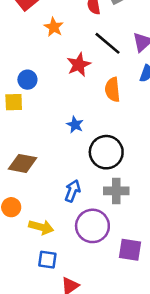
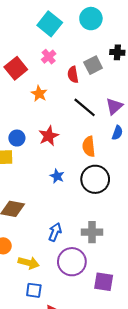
red star: (79, 65) -> (49, 136), moved
black circle: (106, 152) -> (95, 179), moved

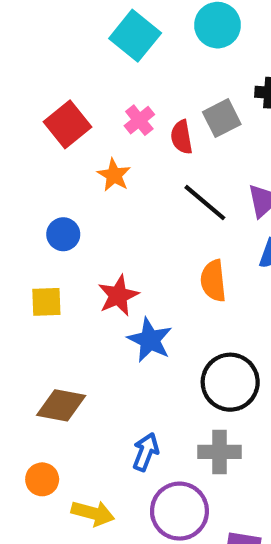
pink cross: (49, 57) -> (139, 120), moved
red star: (49, 136) -> (118, 296), moved
blue circle: (17, 138) -> (63, 234), moved
blue star: (57, 176) -> (150, 340), size x1.5
black circle: (95, 179) -> (230, 382), moved

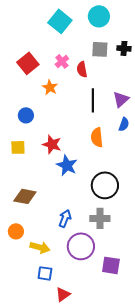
gray square: (222, 118) -> (100, 49), moved, turned 30
black line: (205, 203) -> (93, 100), turned 50
red star: (118, 296) -> (52, 144), turned -30

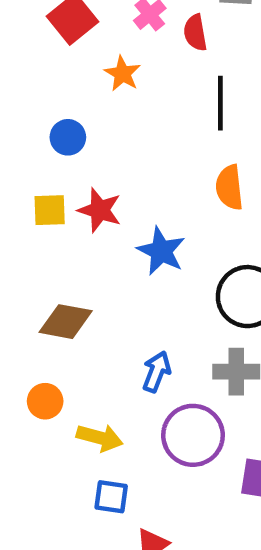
red star: (52, 144) -> (100, 210), moved

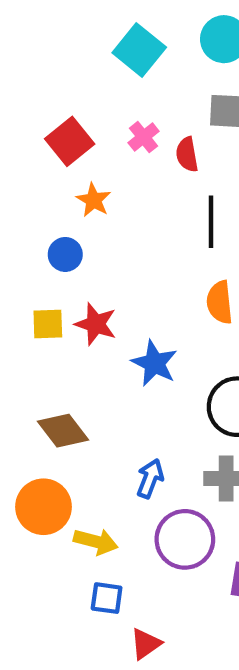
orange star: (122, 74) -> (94, 200), moved
brown diamond: (66, 322) -> (63, 431), turned 42
orange circle: (45, 401) -> (43, 507), size x1.6

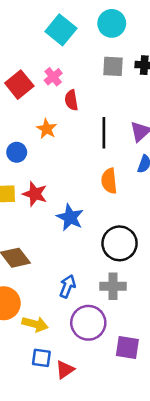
pink cross: (144, 137) -> (53, 77), moved
red semicircle: (187, 154) -> (71, 100), moved
orange star: (94, 200) -> (47, 129), moved
red triangle: (146, 644) -> (65, 370), moved

